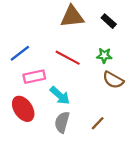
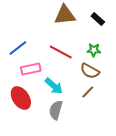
brown semicircle: (113, 80) -> (90, 71), moved
brown line: (98, 123) -> (88, 92), moved

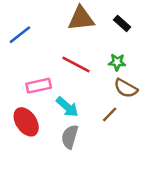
blue line: (18, 48) -> (20, 35), moved
brown semicircle: (90, 71) -> (126, 88), moved

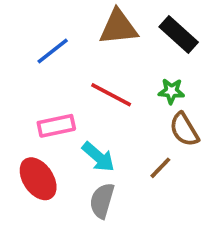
black rectangle: (122, 23) -> (179, 35), size x1.5
blue line: (20, 35) -> (53, 51), moved
brown semicircle: (126, 88) -> (184, 129), turned 30

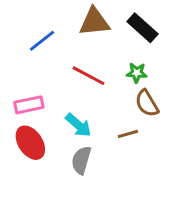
pink rectangle: (56, 126) -> (29, 105), moved
brown line: (160, 168) -> (128, 134), turned 30

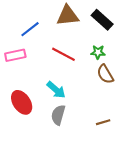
pink rectangle: (29, 105) -> (15, 55), moved
brown line: (128, 134) -> (103, 122), moved

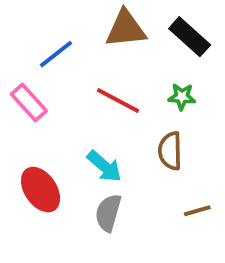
pink rectangle: (15, 55) -> (29, 102), turned 60
brown semicircle: (105, 74) -> (170, 151), moved, turned 30
brown line: (103, 122) -> (197, 211), moved

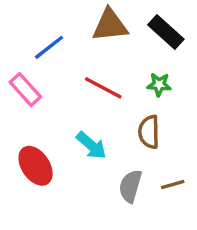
gray semicircle: (108, 213) -> (130, 186), moved

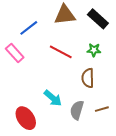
cyan arrow: (91, 145) -> (53, 98), moved
red ellipse: (36, 166) -> (26, 118), moved

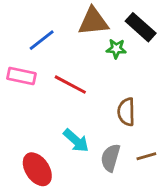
green star: (94, 50) -> (116, 49), moved
red line: (61, 52) -> (70, 85), moved
pink rectangle: (15, 53) -> (21, 76), turned -36

